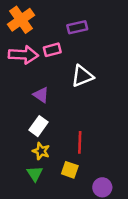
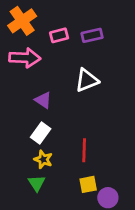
purple rectangle: (77, 27) -> (92, 35), moved
pink rectangle: (52, 50) -> (59, 35), moved
yellow square: (70, 170) -> (88, 184), moved, turned -30

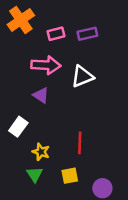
pink arrow: (25, 58) -> (46, 65), moved
white rectangle: (41, 133) -> (18, 127), moved
yellow square: (88, 184) -> (70, 176), moved

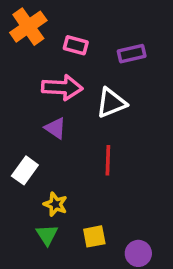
pink rectangle: (56, 34) -> (76, 45), turned 30
purple rectangle: (87, 34) -> (132, 54), moved
red line: (80, 143) -> (108, 160), moved

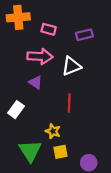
orange cross: (28, 27) -> (18, 17), turned 30
yellow star: (55, 204) -> (53, 131), moved
green triangle: (47, 235) -> (30, 151), size x1.6

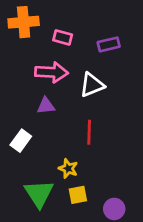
purple triangle: (36, 82) -> (46, 106), turned -40

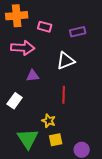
pink arrow: (51, 72) -> (23, 48), moved

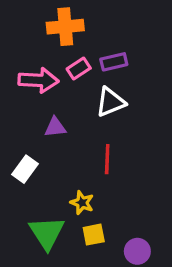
orange cross: (17, 16) -> (65, 27), moved
pink rectangle: (45, 27) -> (79, 69), moved, turned -48
purple rectangle: (78, 32) -> (114, 62), moved

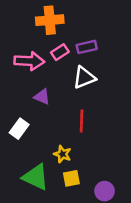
purple triangle: (55, 127) -> (42, 97), turned 30
green triangle: (47, 233) -> (36, 177), turned -32

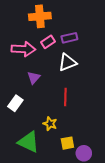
purple triangle: (42, 97) -> (34, 78), turned 48
yellow square: (71, 178) -> (67, 143), moved

